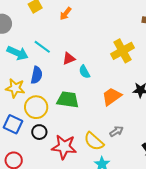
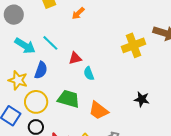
yellow cross: (122, 51) -> (133, 45), moved
orange trapezoid: (112, 96) -> (99, 111), moved, turned -115

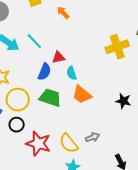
orange arrow: (78, 13) -> (63, 13), turned 88
blue semicircle: (41, 70) -> (44, 72), moved
orange trapezoid: (99, 111) -> (82, 95), moved

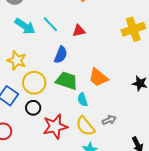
red triangle: (58, 57) -> (79, 31), moved
cyan semicircle: (72, 73) -> (82, 100), moved
red star: (38, 143) -> (55, 127), turned -30

